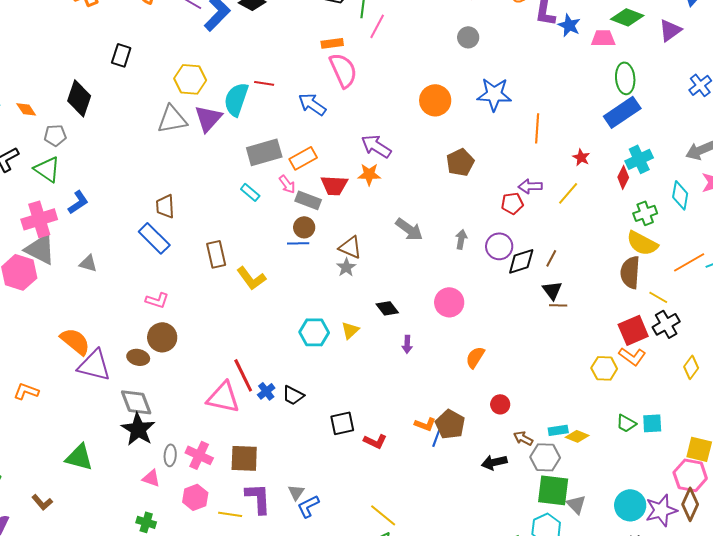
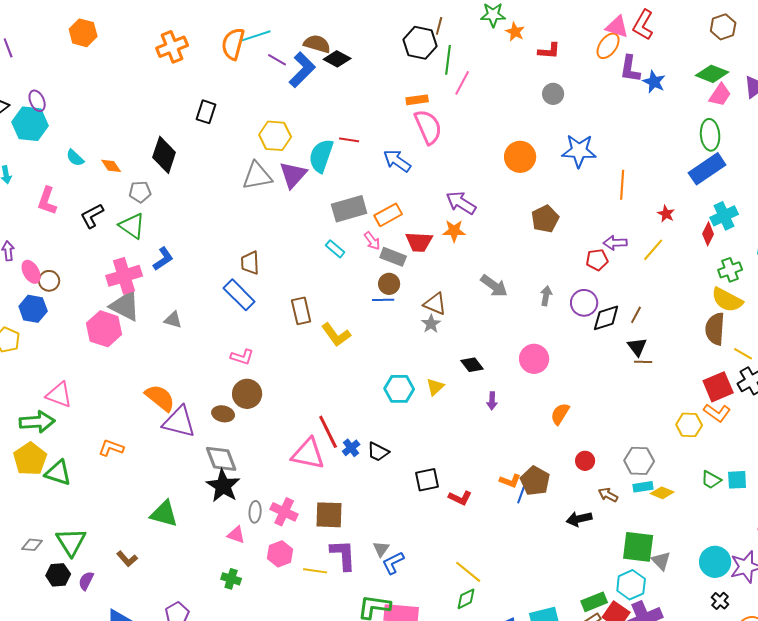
pink trapezoid: (603, 38) -> (720, 95), moved, turned 125
gray hexagon: (545, 457) -> (639, 461), moved

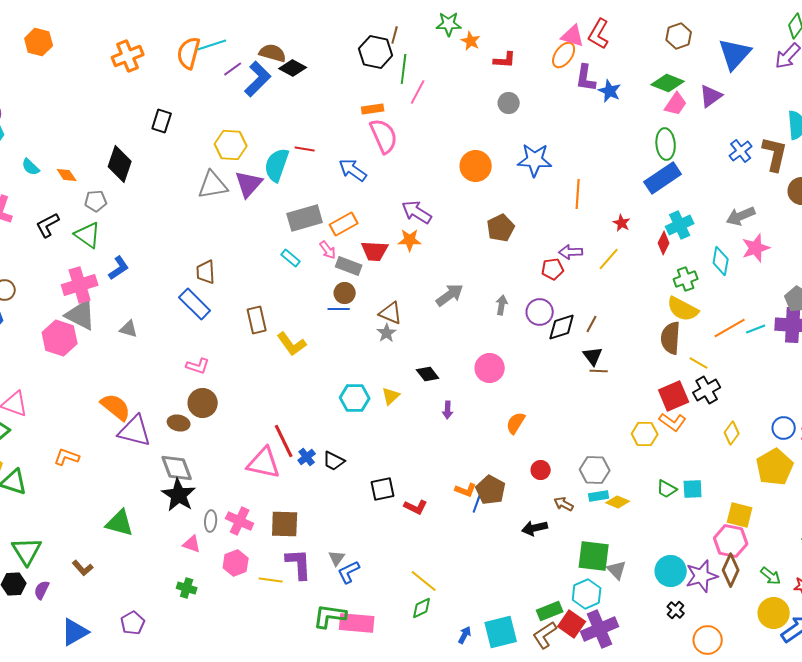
purple line: (277, 60) -> (233, 69), turned -66
gray arrow: (494, 286) -> (450, 295), turned -72

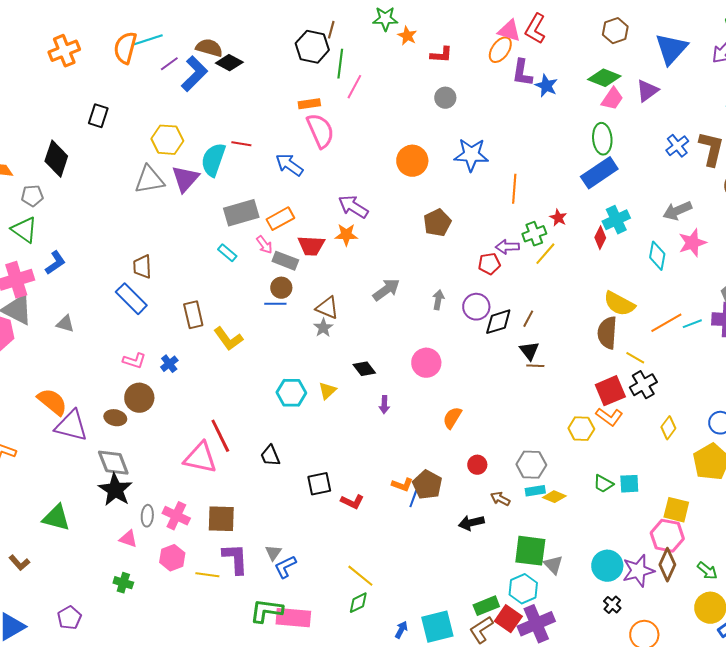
green cross: (686, 279) -> (534, 234), moved
blue cross: (307, 457) -> (169, 364), moved
black trapezoid: (334, 461) -> (270, 456), turned 40

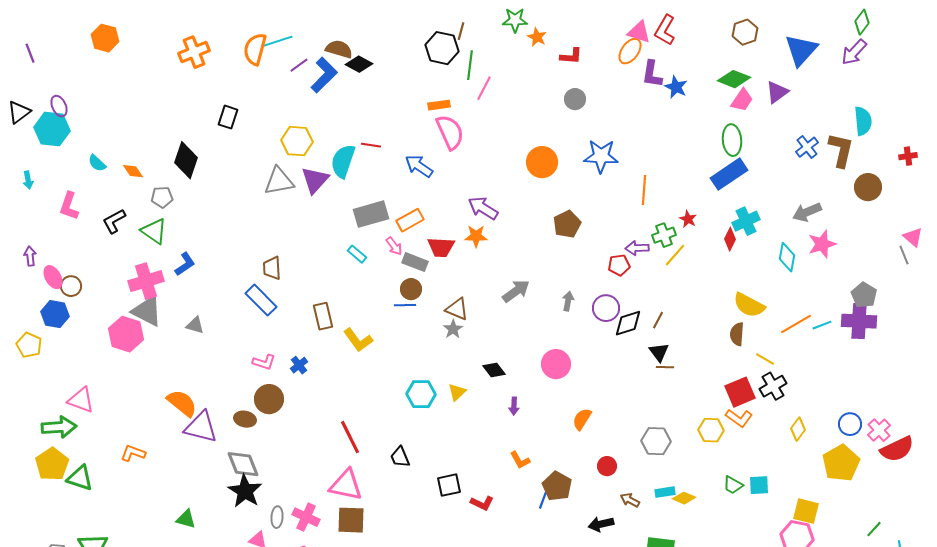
brown semicircle: (607, 333) -> (737, 334), size x0.7
pink triangle: (200, 458) -> (346, 485), moved
gray hexagon: (531, 465) -> (656, 441), moved
orange L-shape: (402, 485) -> (520, 460), moved, turned 40
green triangle: (56, 518) -> (186, 519), size x0.7

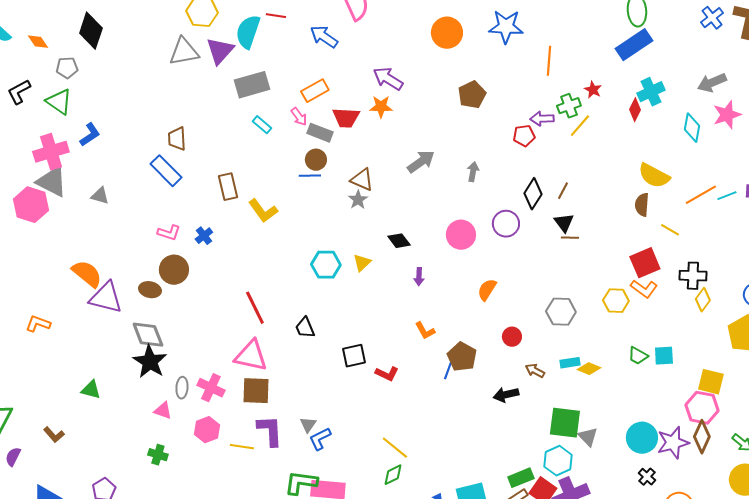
gray rectangle: (371, 214) -> (252, 85), moved
purple circle: (606, 308) -> (506, 224), moved
black diamond: (628, 323) -> (533, 194), turned -40
black cross: (773, 386) -> (693, 276), moved, turned 32

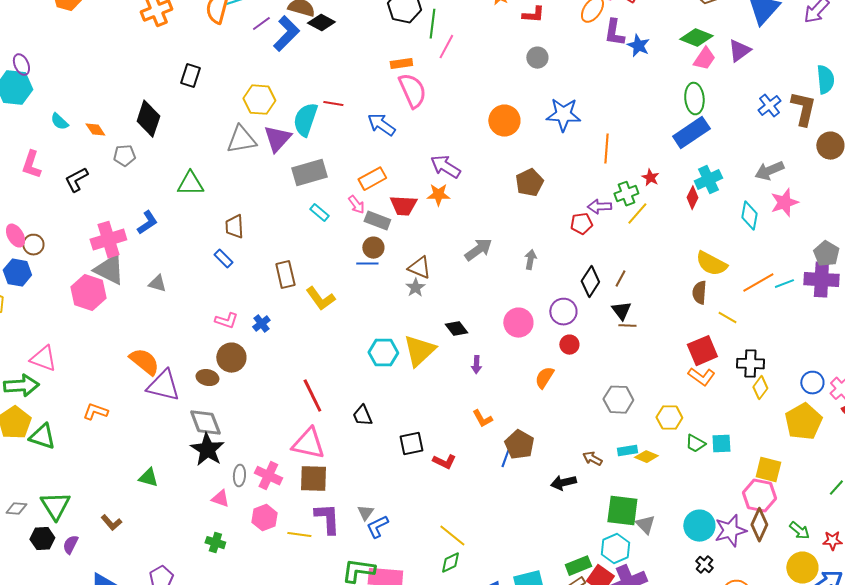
green triangle: (59, 102) -> (190, 184), moved, turned -36
blue rectangle: (166, 171) -> (223, 259), size x0.6
yellow triangle: (362, 263) -> (419, 351), size x1.8
yellow hexagon: (616, 301) -> (669, 418), moved
red circle: (512, 337) -> (569, 345), moved

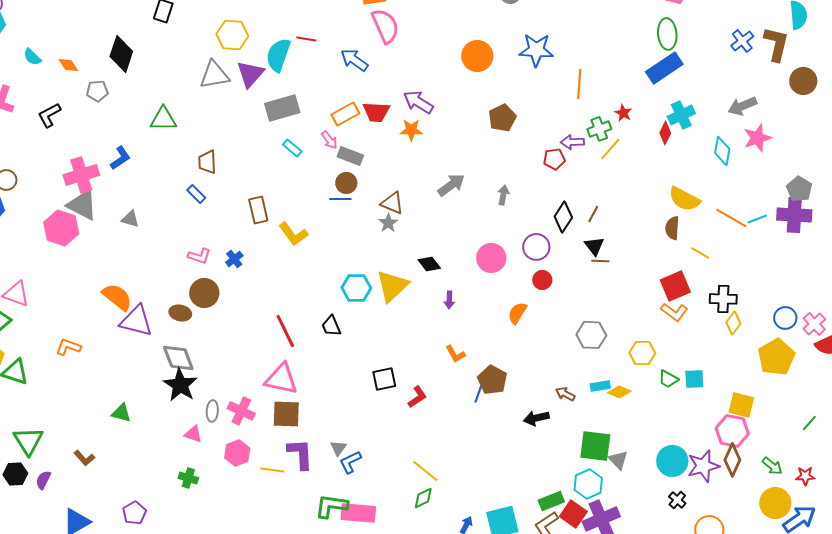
red trapezoid: (403, 206) -> (376, 112), moved
orange line: (758, 283) -> (731, 218), turned 60
black trapezoid: (362, 416) -> (331, 326), moved
red L-shape: (444, 462) -> (417, 397), turned -60

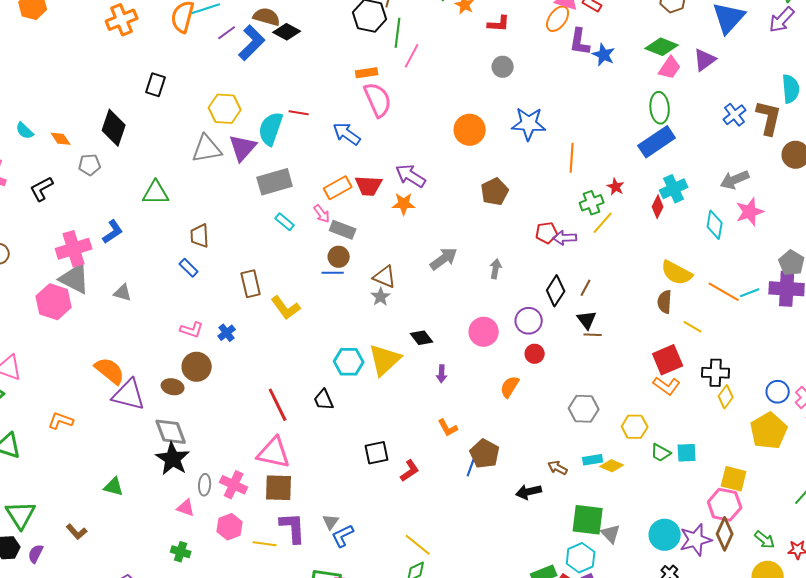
purple arrow: (572, 142) -> (565, 238), moved

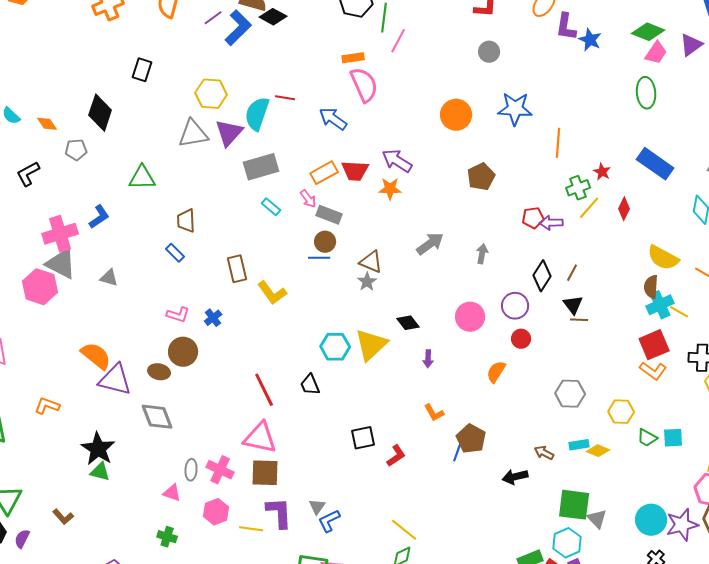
blue rectangle: (657, 142) -> (655, 164), moved, turned 69
cyan cross: (674, 189) -> (660, 305), moved
red diamond: (658, 207) -> (624, 209), moved
black star: (173, 459) -> (98, 449), moved

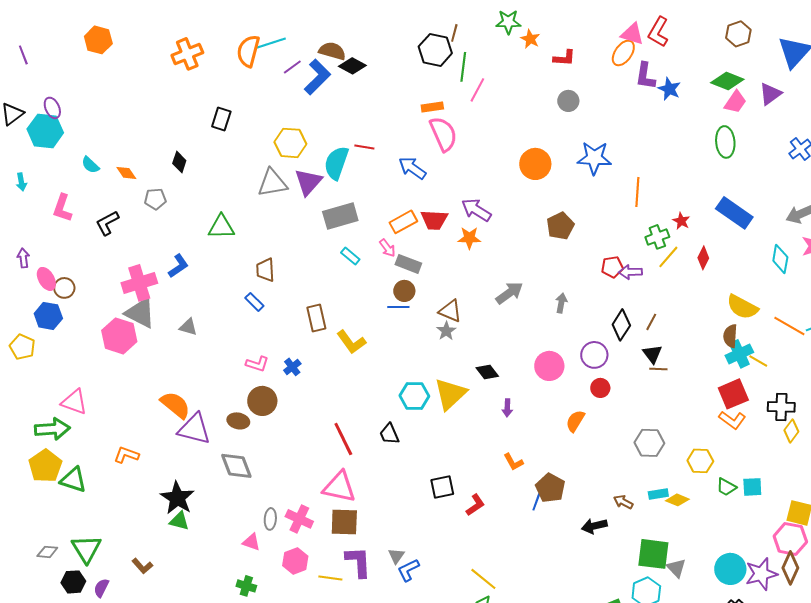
black diamond: (100, 113) -> (179, 162), size x0.6

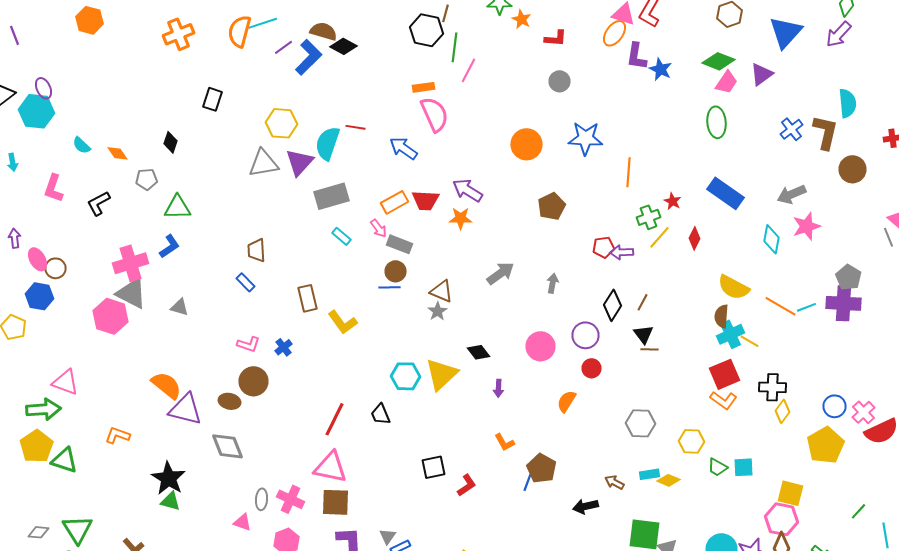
green triangle: (221, 227) -> (178, 207), moved
red line: (343, 439) -> (334, 419), turned 52

